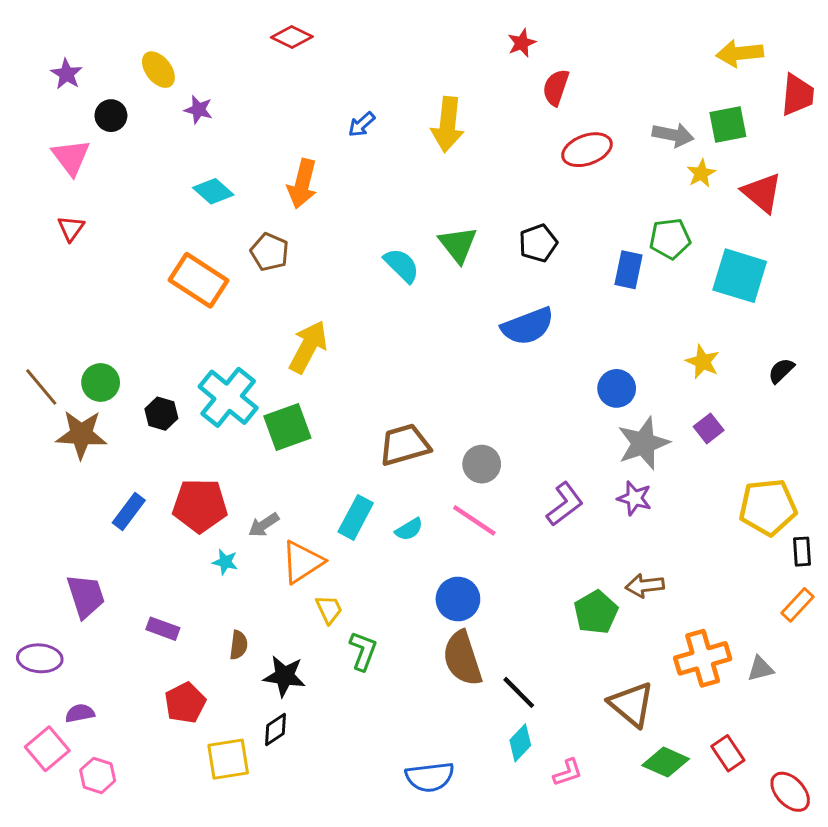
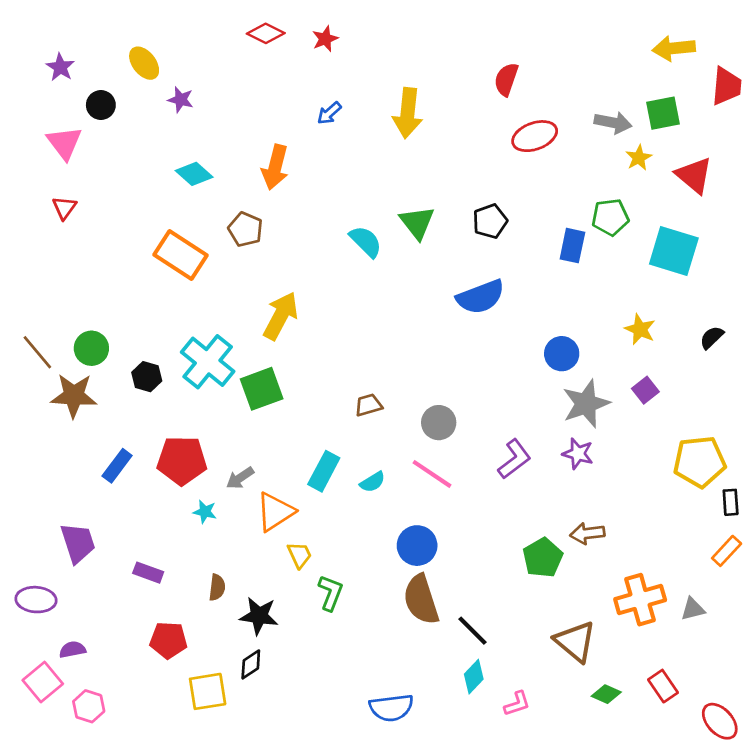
red star: (522, 43) -> (325, 39), moved
brown trapezoid: (405, 445) -> (368, 405), size x0.6
red pentagon: (185, 703) -> (168, 640), turned 30
green diamond: (666, 762) -> (606, 694), size x0.7

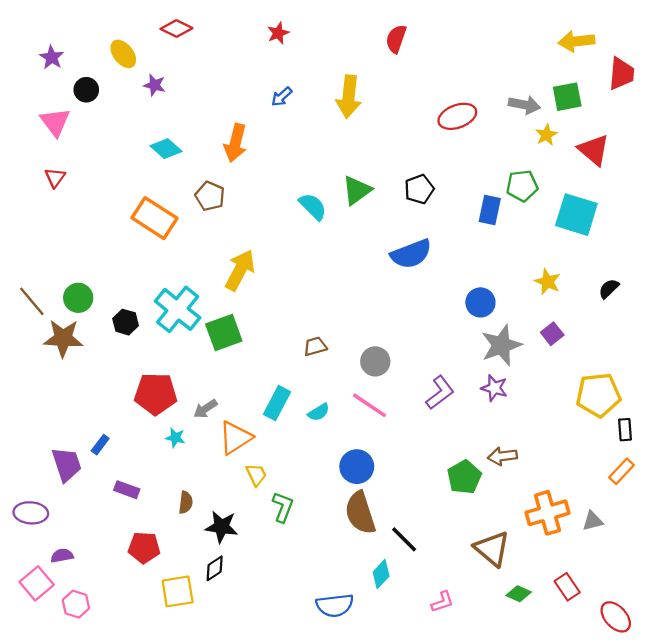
red diamond: (266, 33) -> (176, 28), moved
red semicircle: (506, 79) -> (396, 39), moved
green triangle: (417, 223) -> (357, 190), turned 32
blue rectangle: (117, 466) -> (100, 445), moved, size x0.7
cyan diamond: (474, 677) -> (381, 574), moved

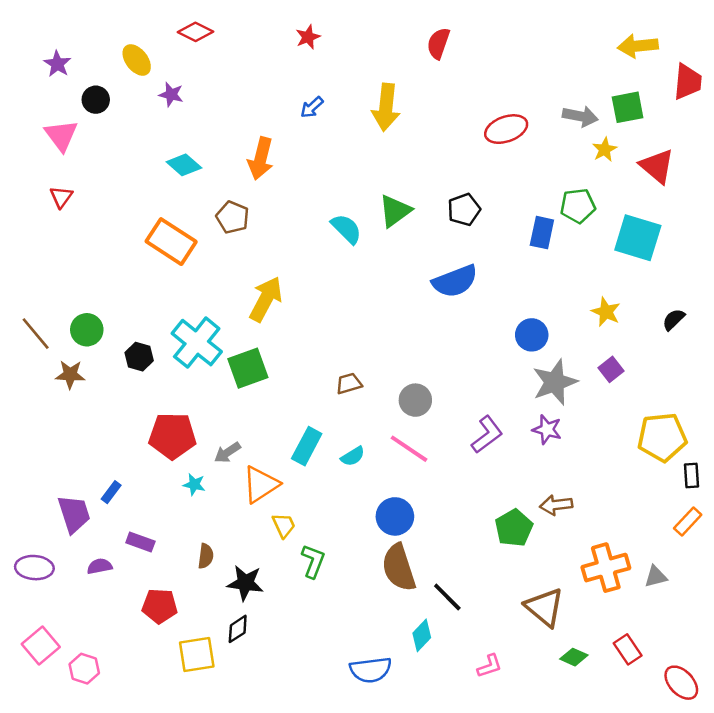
brown star: (63, 338) -> (70, 375), size x0.7
purple semicircle: (62, 556) -> (100, 566), moved

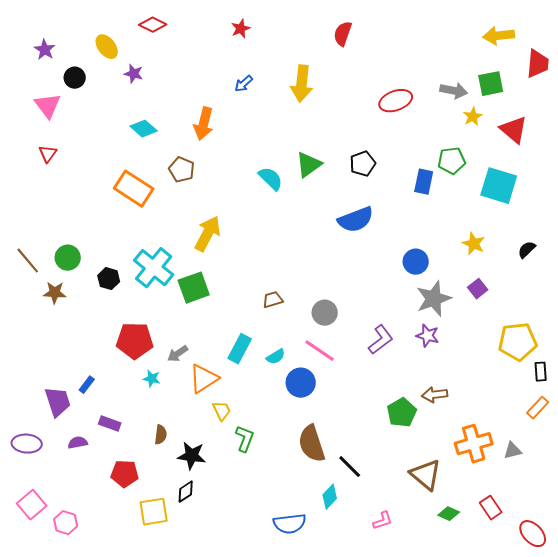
blue circle: (395, 516) -> (301, 383), moved

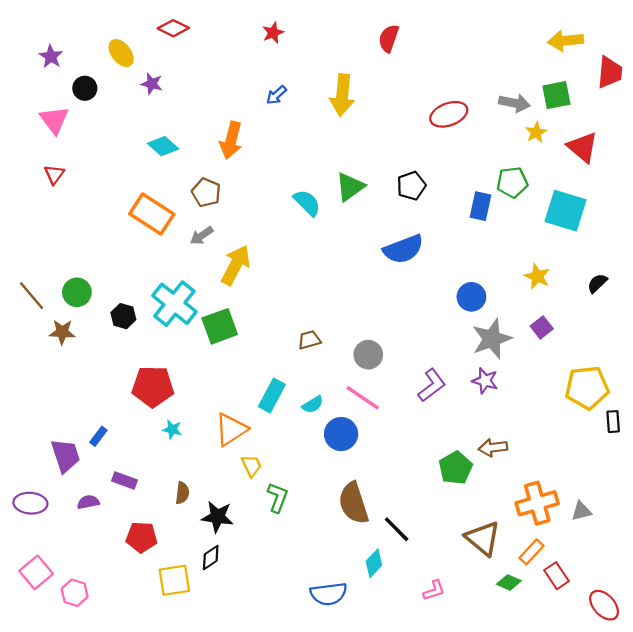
gray arrow: (178, 354) -> (202, 236), moved
orange rectangle: (538, 408) -> (532, 552), moved

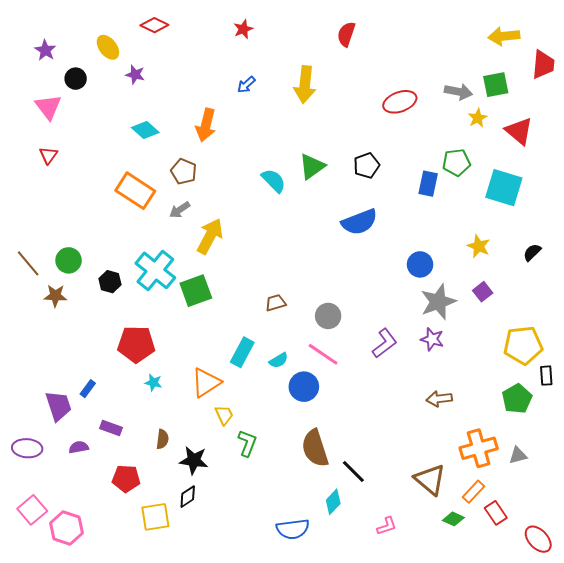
green pentagon: (456, 468) -> (517, 399), moved
pink hexagon: (75, 593) -> (67, 528), size x1.4

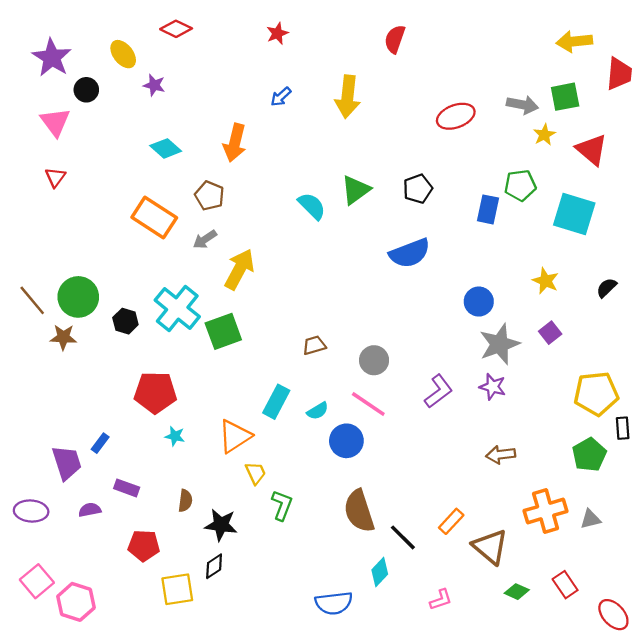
purple star: (45, 50) -> (52, 58), size x1.6
green circle: (69, 260) -> (78, 297), size x1.4
orange rectangle: (474, 492) -> (451, 521), moved

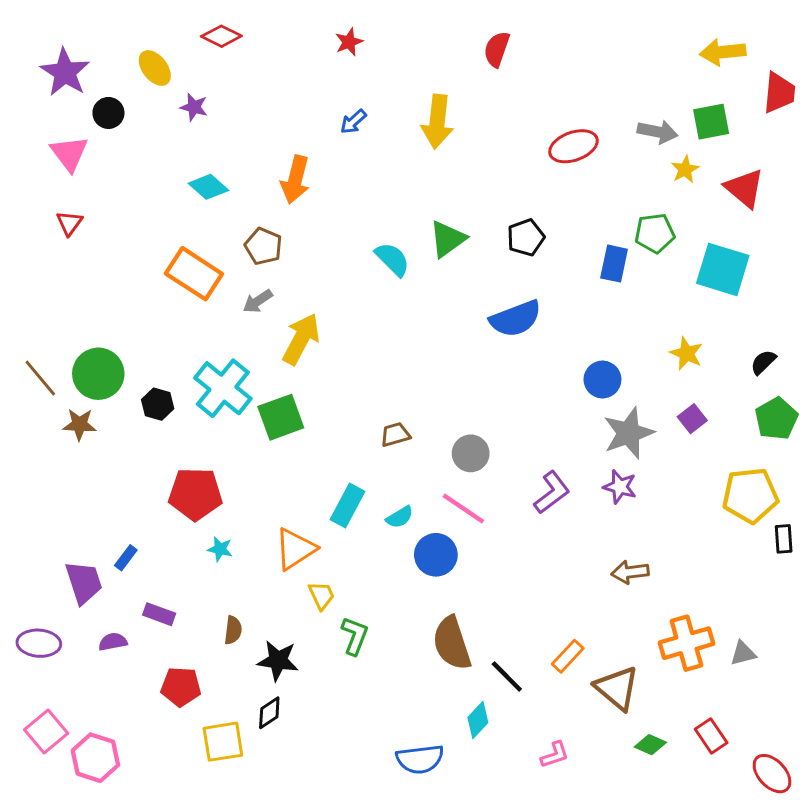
green pentagon: (589, 455) -> (776, 419), moved

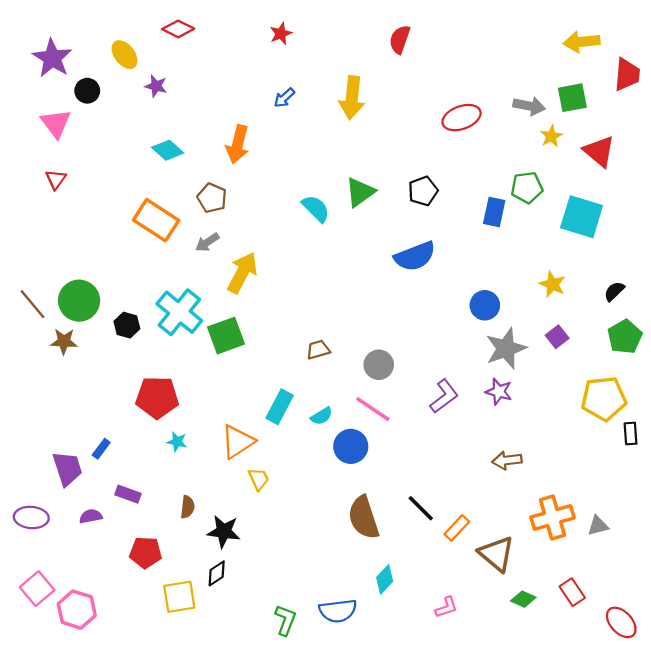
green L-shape: (355, 636) -> (285, 620), moved
black line: (507, 677) -> (421, 508), moved

